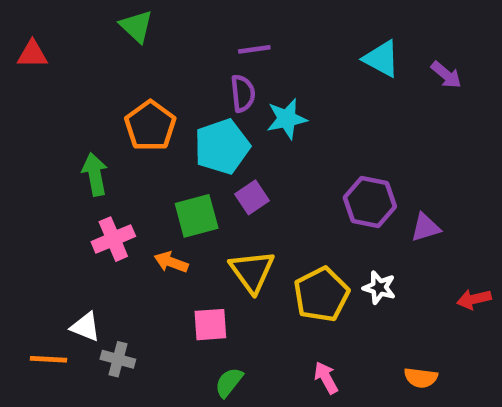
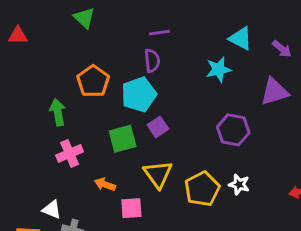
cyan star: (287, 119) -> (218, 69), moved
purple triangle: (425, 227) -> (274, 92), moved, size x1.5
orange arrow: (171, 262) -> (105, 184), moved

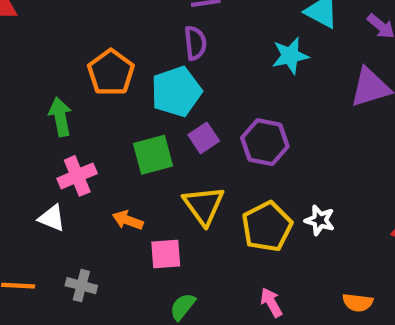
purple hexagon: (233, 130) -> (265, 142), moved
white triangle: (52, 210) -> (52, 218), moved

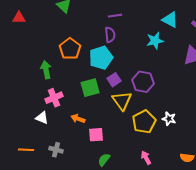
yellow triangle: (204, 205) -> (122, 101), moved

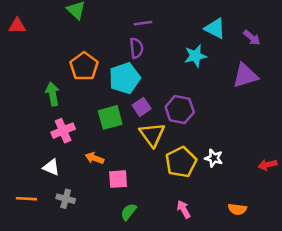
white triangle: (42, 118) -> (51, 167), moved

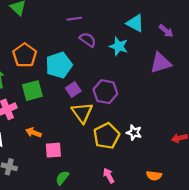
purple semicircle: (136, 48) -> (88, 40), moved, turned -49
cyan star: (195, 56) -> (119, 46), turned 30
green square: (110, 117) -> (32, 91), moved

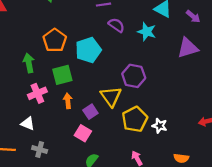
purple square: (73, 89) -> (90, 112), moved
orange arrow: (34, 133) -> (68, 101), moved, turned 64
white star: (134, 133) -> (160, 126), moved
pink square: (53, 150) -> (83, 133), turned 35

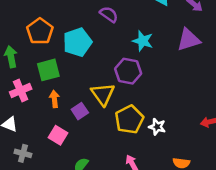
cyan star: (147, 32) -> (143, 41), moved
pink square: (83, 133) -> (58, 135), moved

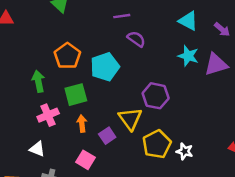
cyan star: (143, 41) -> (188, 56), moved

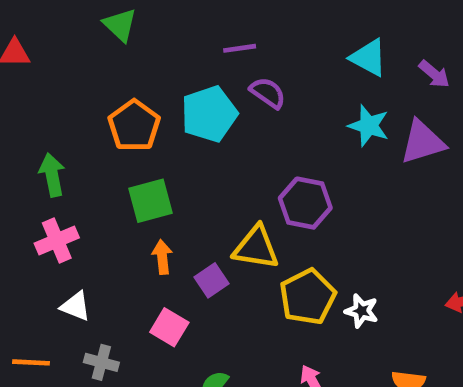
cyan pentagon: (105, 67) -> (209, 114), moved
green arrow: (38, 81) -> (52, 175), moved
pink cross: (48, 115) -> (57, 241), moved
yellow triangle: (130, 119) -> (256, 248), turned -45

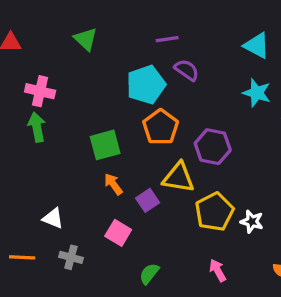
green triangle: (120, 25) -> (86, 39), moved
orange pentagon: (134, 126) -> (161, 127), moved
pink cross: (57, 241) -> (40, 91), moved, turned 36
orange arrow: (162, 257) -> (113, 184), turned -30

